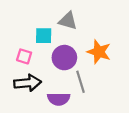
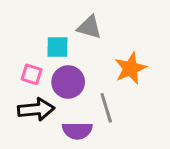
orange star: (99, 52) -> (131, 68), turned 30
purple circle: (64, 58) -> (68, 82), moved

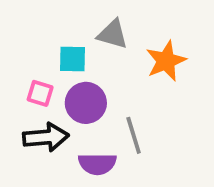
orange star: (131, 68) -> (166, 61), moved

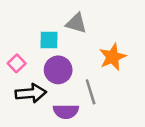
orange star: (166, 61) -> (113, 57), moved
pink square: (40, 93) -> (17, 63), moved, turned 30

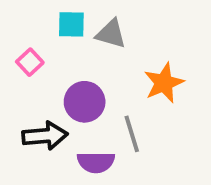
cyan square: (49, 40) -> (71, 24), moved
pink square: (17, 63) -> (30, 62), moved

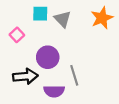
gray triangle: (111, 34) -> (63, 19), turned 30
orange star: (164, 83) -> (102, 18), moved

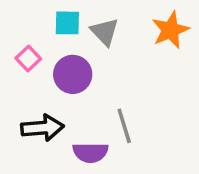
purple circle: (48, 57) -> (73, 74), moved

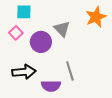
cyan square: (67, 23) -> (24, 12), moved
gray triangle: (105, 32) -> (62, 29), moved

